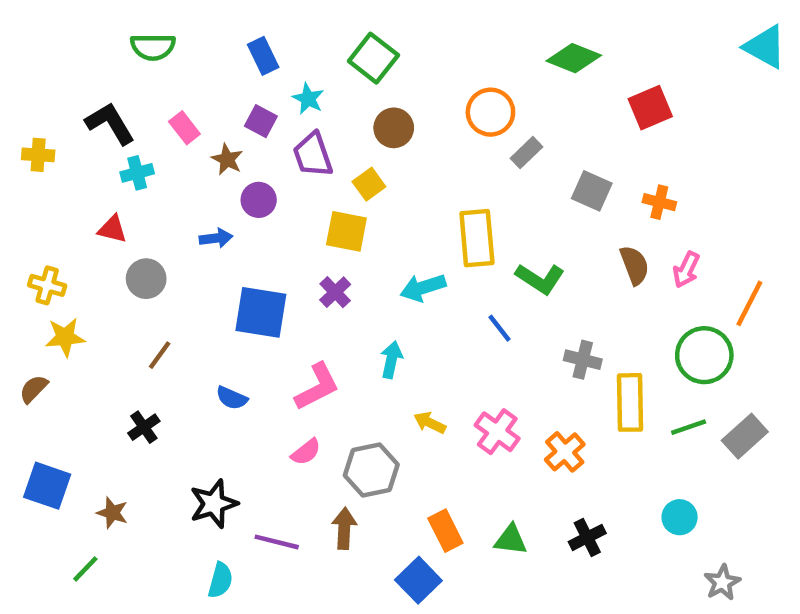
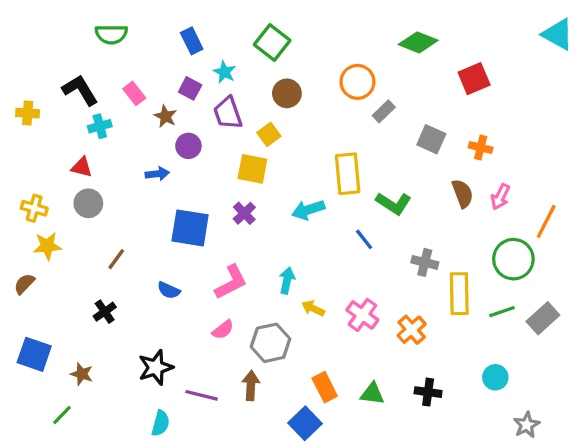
gray circle: (146, 279) -> (88, 203), moved
cyan arrow: (391, 360) -> (287, 280), moved
black cross: (587, 537) -> (428, 392), turned 35

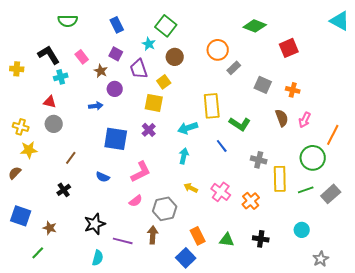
cyan star: (225, 72) -> (149, 44), moved
cyan arrow: (287, 280) -> (184, 156), moved

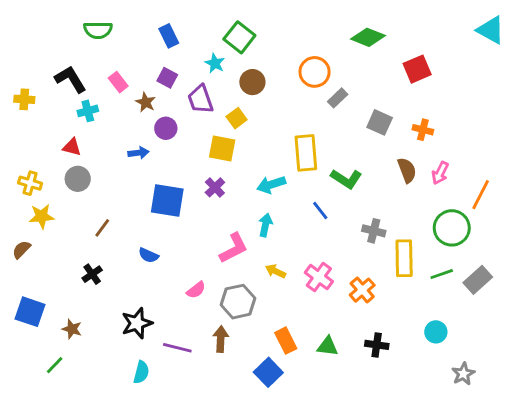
pink L-shape: (141, 172) -> (234, 248), moved

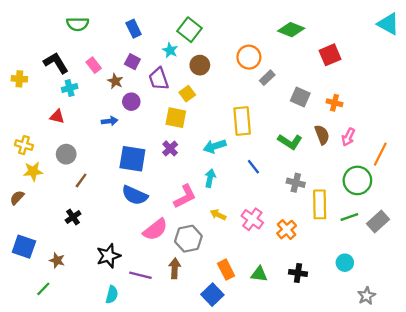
gray circle: (78, 179) -> (66, 154), moved
green L-shape: (346, 179) -> (290, 142), moved
blue semicircle: (148, 255) -> (135, 195), moved, size x1.6
pink semicircle: (196, 290) -> (155, 230), size x1.6

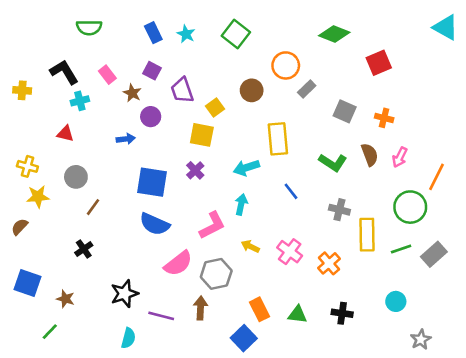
green square: (190, 30) -> (236, 34), moved
cyan star: (170, 50) -> (186, 34), moved
brown circle: (200, 65) -> (252, 90), moved

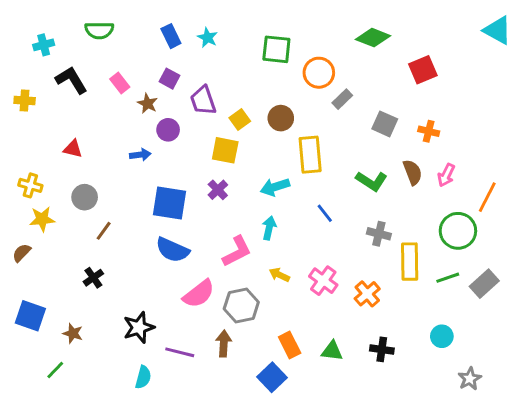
green square: (236, 34) -> (276, 49), moved, turned -32
brown circle: (252, 90) -> (281, 118), moved
cyan cross: (80, 101) -> (44, 45), moved

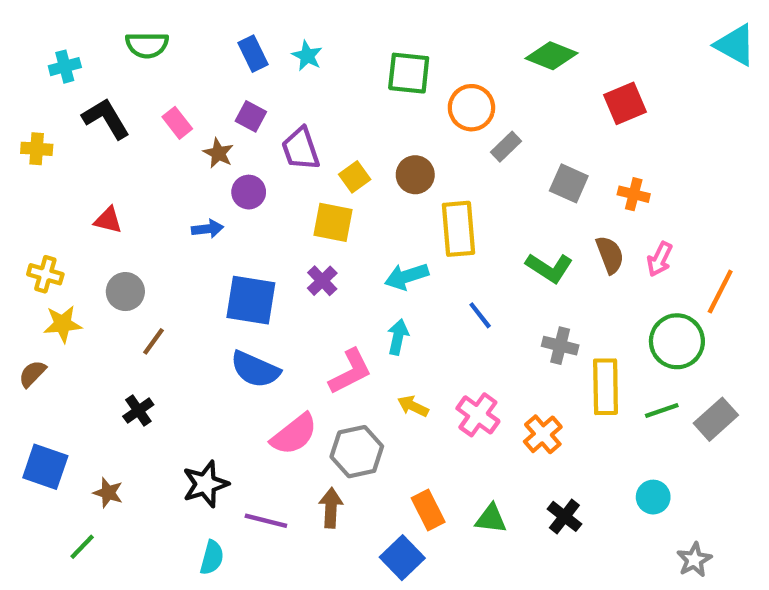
black cross: (382, 349) -> (564, 516), turned 30

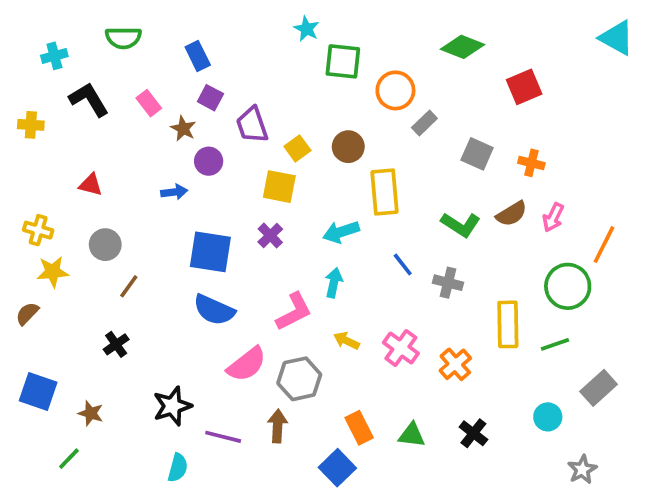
blue rectangle: (253, 54) -> (198, 56), moved
cyan star: (307, 56) -> (307, 29), moved
brown semicircle: (610, 255) -> (511, 214), turned 80
gray cross: (560, 346) -> (448, 283), moved
gray rectangle: (716, 419) -> (599, 388), moved

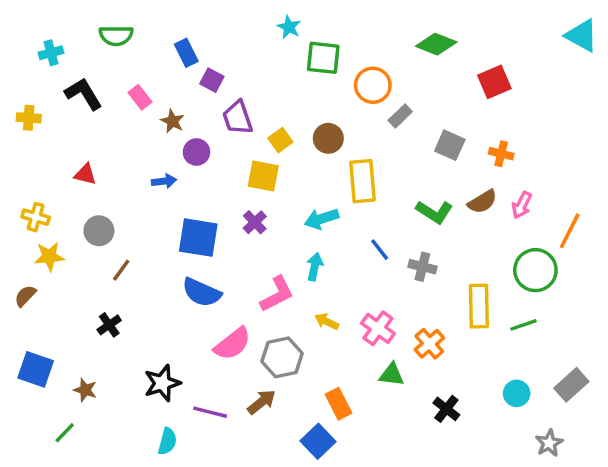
purple square: (210, 98) -> (212, 80), moved
gray rectangle: (599, 388) -> (571, 385), moved
brown arrow: (278, 426) -> (262, 402), turned 48
green triangle: (412, 435) -> (392, 375), moved

